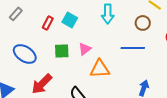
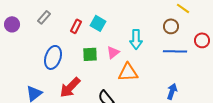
cyan arrow: (108, 14) -> (136, 39), moved
blue line: (133, 48) -> (175, 51), moved
blue ellipse: (25, 54) -> (53, 57), turned 75

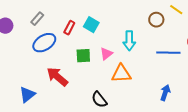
brown circle: (171, 26) -> (156, 20), moved
blue ellipse: (53, 57) -> (44, 43), moved, turned 40
red arrow: (70, 87) -> (57, 77), moved, turned 85

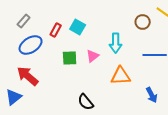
orange triangle: (121, 74) -> (121, 76), moved
red arrow: (57, 77) -> (28, 76), moved
blue arrow: (165, 93) -> (152, 95), turned 133

